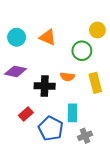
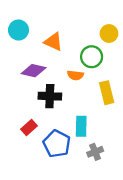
cyan circle: (17, 37) -> (18, 30), moved
purple diamond: (16, 71) -> (34, 71), moved
orange semicircle: (67, 77) -> (75, 75), moved

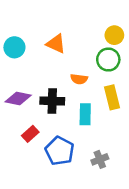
cyan circle: (18, 30) -> (14, 47), moved
green circle: (92, 57) -> (108, 60), moved
purple diamond: (34, 71) -> (18, 99), moved
cyan rectangle: (81, 126) -> (85, 114), moved

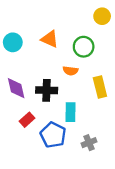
yellow circle: (114, 35) -> (102, 16), moved
green circle: (108, 60) -> (84, 47), moved
purple diamond: (18, 99) -> (16, 88), turned 65
cyan rectangle: (85, 114) -> (70, 112), moved

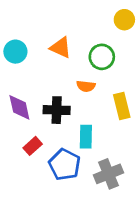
gray cross: (89, 143) -> (108, 174), size x1.5

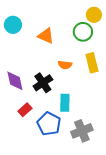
cyan circle: (15, 52) -> (13, 25), moved
green circle: (102, 57) -> (83, 32), moved
yellow rectangle: (122, 106) -> (92, 63), moved
black cross: (57, 110) -> (43, 83), turned -36

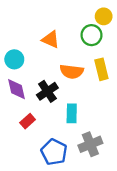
cyan circle: (13, 25) -> (14, 59), moved
orange semicircle: (65, 65) -> (72, 71), size x1.5
blue pentagon: (49, 124) -> (54, 152), moved

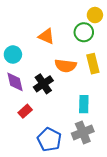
cyan rectangle: (72, 113) -> (84, 104), moved

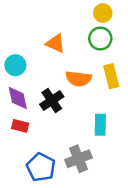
yellow circle: (95, 15) -> (103, 13), moved
red rectangle: (25, 111) -> (20, 126), moved, turned 56
gray cross: (83, 132) -> (78, 159), moved
blue pentagon: (49, 140) -> (41, 167), moved

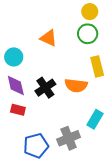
orange semicircle: (78, 79) -> (76, 85), moved
cyan rectangle: (100, 125) -> (95, 119), moved, turned 30
blue pentagon: (41, 167) -> (36, 146), turned 30

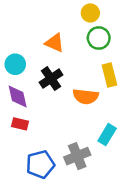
yellow circle: (90, 12) -> (90, 13), moved
black cross: (45, 88) -> (51, 79), moved

